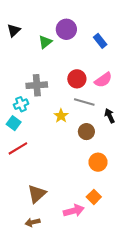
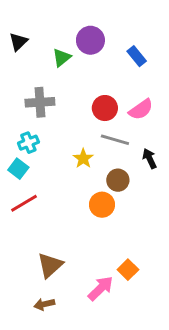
gray cross: (37, 85) -> (40, 102), moved
orange circle: (98, 162) -> (102, 205), moved
pink arrow: (74, 211) -> (101, 288), turned -30

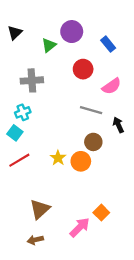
red circle: (105, 108) -> (83, 69), moved
yellow star: (83, 159) -> (58, 158), moved

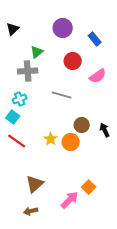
green triangle: (49, 45) -> (37, 52), moved
gray line: (91, 110) -> (62, 95), moved
black arrow: (118, 125) -> (105, 130), moved
red line: (19, 160) -> (17, 141), turned 66

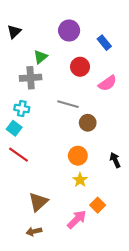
cyan cross: (20, 99) -> (22, 108), turned 32
brown circle: (82, 125) -> (88, 123), moved
black arrow: (105, 130) -> (115, 160), moved
yellow star: (51, 139) -> (80, 180), moved

